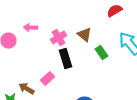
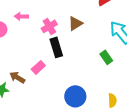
brown triangle: (84, 35) -> (75, 23), turned 49
green rectangle: (102, 53) -> (106, 57), moved

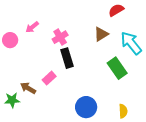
pink arrow: (21, 16) -> (32, 27), turned -40
brown triangle: (75, 23) -> (101, 34), moved
green rectangle: (106, 57) -> (117, 68), size x1.5

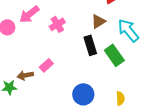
pink arrow: (32, 27) -> (29, 14), size x1.5
black rectangle: (67, 58) -> (90, 45), moved
brown arrow: (28, 88) -> (25, 75), turned -42

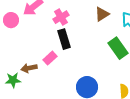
black rectangle: (90, 45) -> (64, 39), moved

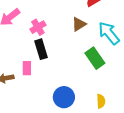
pink rectangle: (50, 58) -> (27, 68), turned -48

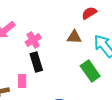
brown triangle: (79, 24) -> (74, 37), turned 35

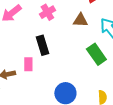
pink cross: (33, 40) -> (47, 12), moved

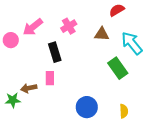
black rectangle: (42, 45) -> (55, 52), moved

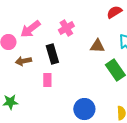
brown triangle: (102, 34) -> (97, 46), moved
brown arrow: (29, 88) -> (23, 61), moved

